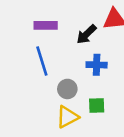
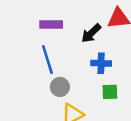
gray circle: (67, 89) -> (60, 87), moved
green square: (97, 106) -> (110, 92), moved

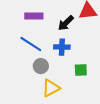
blue line: (47, 59) -> (31, 44), turned -40
blue cross: (101, 63) -> (62, 47), moved

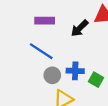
blue cross: (62, 47) -> (75, 71), moved
green square: (81, 70) -> (96, 80), turned 32

